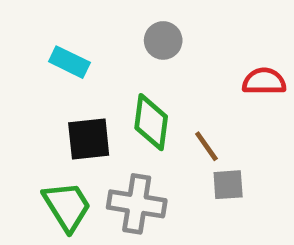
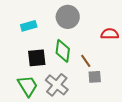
gray circle: (163, 40) -> (68, 17), size x1.5
cyan rectangle: (69, 62) -> (29, 26), turned -42
gray cross: (137, 204) -> (57, 85), turned 30

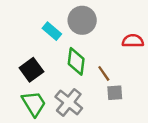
cyan rectangle: (29, 26) -> (52, 31), moved, turned 56
black square: (37, 58) -> (31, 70), moved, turned -30

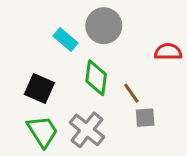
black square: (31, 70) -> (39, 89), turned -30

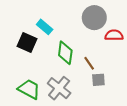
gray circle: (104, 26) -> (94, 18), moved
black square: (39, 89) -> (27, 42), moved
green trapezoid: (43, 131) -> (29, 89), turned -30

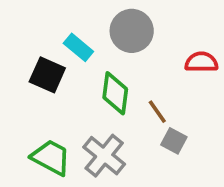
gray circle: (94, 18) -> (132, 31), moved
gray square: (98, 80) -> (174, 141), turned 32

